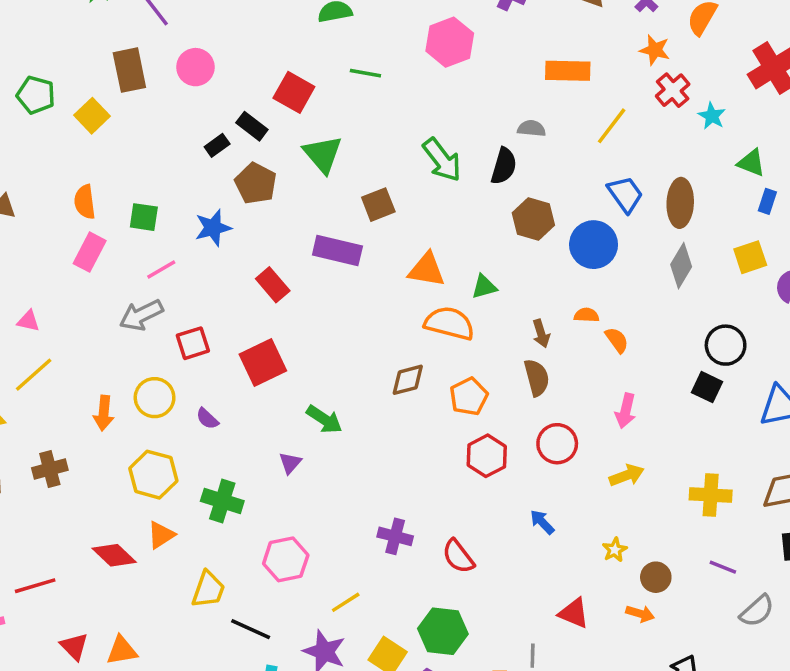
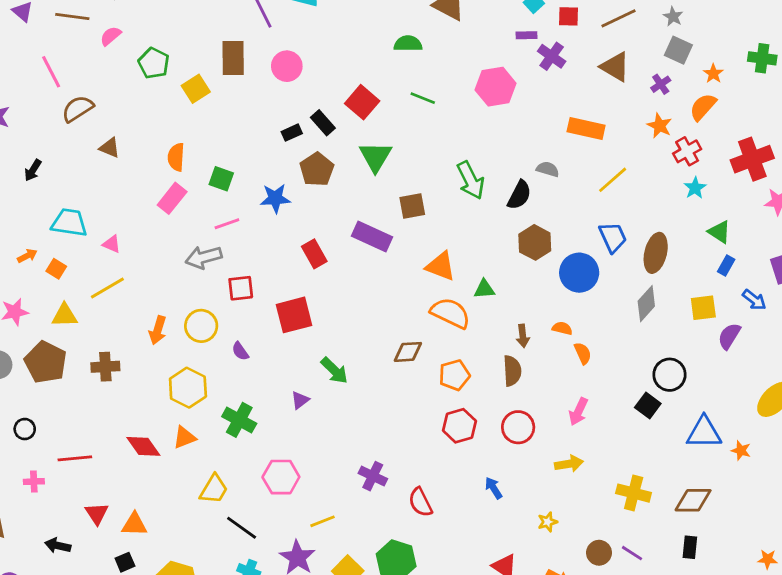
red cross: (673, 90) -> (687, 151), moved
brown circle: (656, 577) -> (599, 553), moved

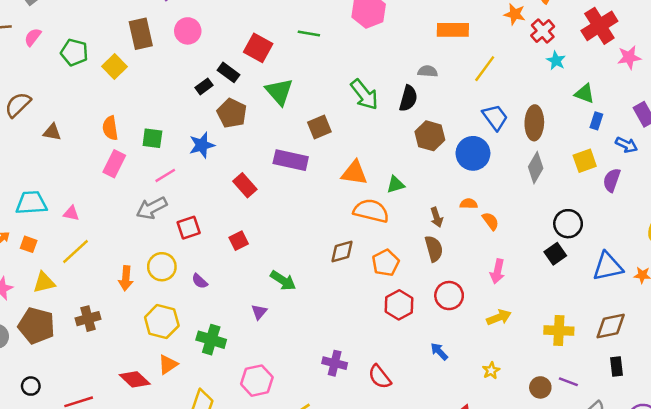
red square: (294, 315) -> (239, 241), size x0.6
black square: (648, 406) -> (555, 254), turned 30

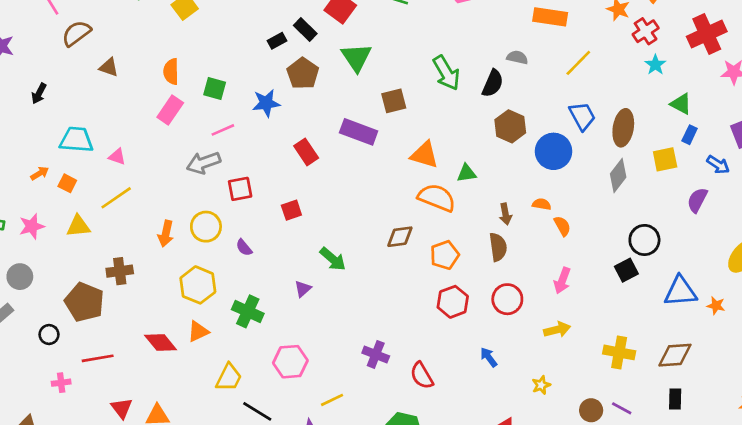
yellow square: (585, 161) -> (665, 159), moved
brown pentagon: (36, 326) -> (84, 302), moved

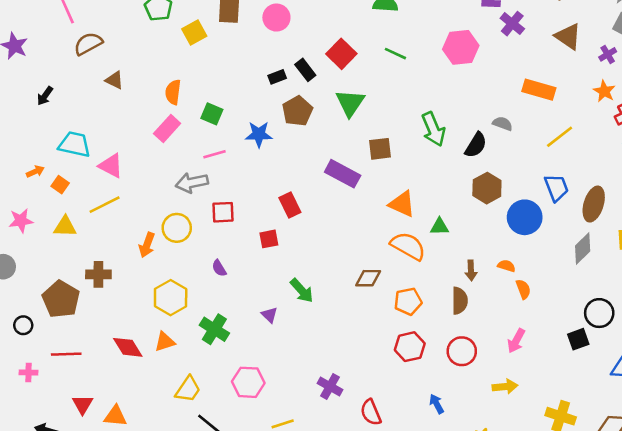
red rectangle: (306, 152) -> (290, 205), moved
pink triangle: (117, 157) -> (111, 166), size x1.5
yellow circle: (206, 227) -> (177, 228), moved
purple triangle: (303, 289) -> (269, 315), turned -42

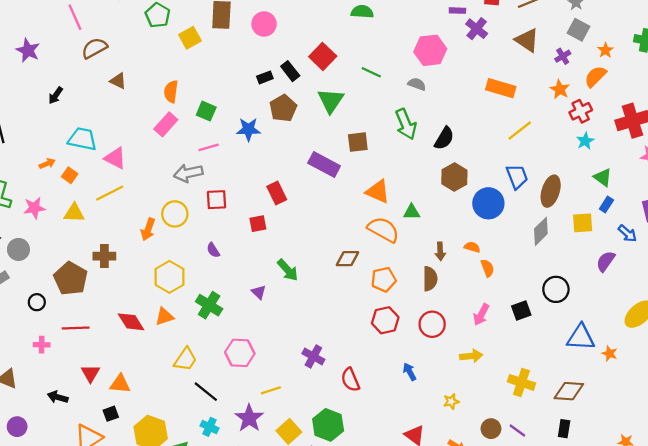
green line: (395, 54) -> (371, 72), moved
gray semicircle: (502, 124) -> (417, 84), moved
black square: (578, 339) -> (521, 311), moved

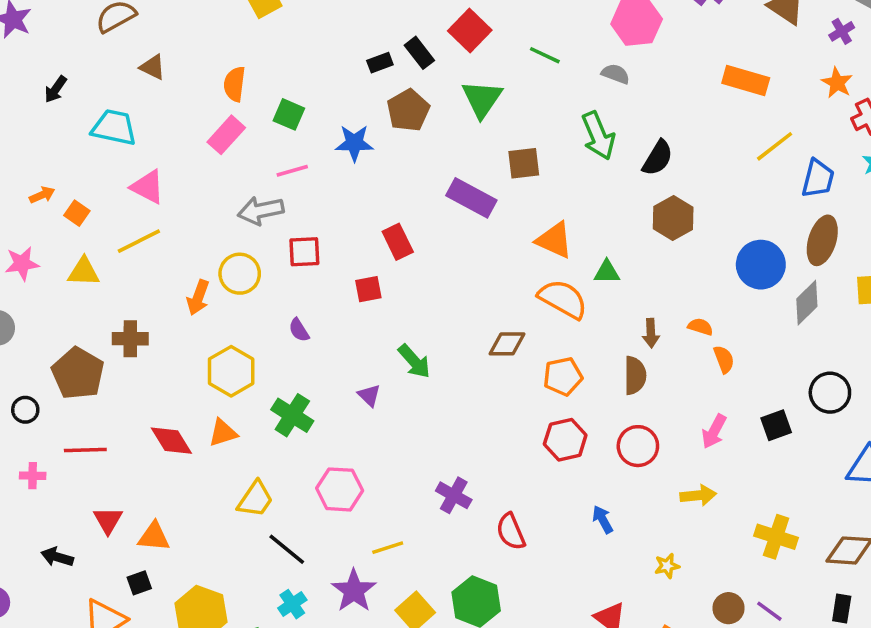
cyan trapezoid: (82, 139) -> (114, 127), moved
blue trapezoid: (517, 177) -> (818, 179), moved, turned 35
blue circle: (488, 203) -> (761, 265), moved
cyan cross: (209, 427) -> (292, 604), turned 30

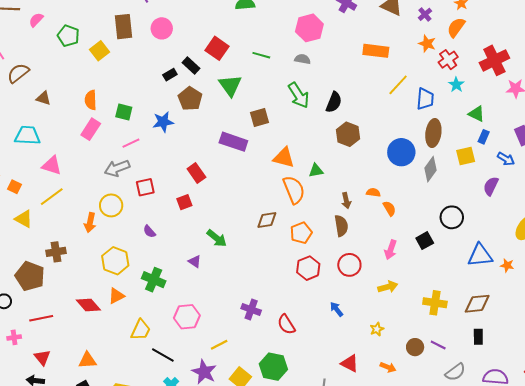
yellow triangle: (84, 272) -> (24, 219), turned 36
orange semicircle: (563, 299) -> (294, 190), turned 48
red triangle: (108, 520) -> (42, 357), moved

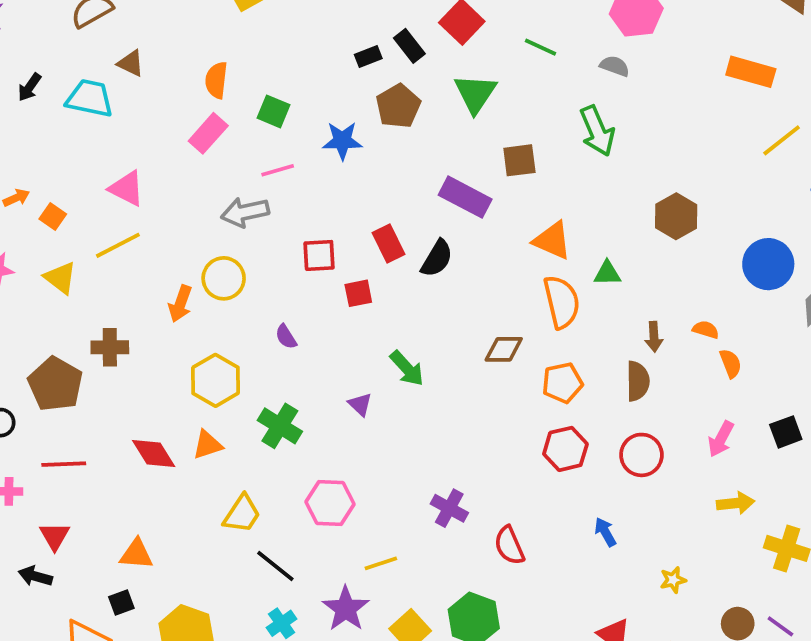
black semicircle: (334, 102) -> (437, 258), moved
cyan trapezoid: (27, 135) -> (90, 98), moved
red square: (145, 187) -> (319, 255), moved
yellow arrow: (388, 287) -> (735, 503), moved

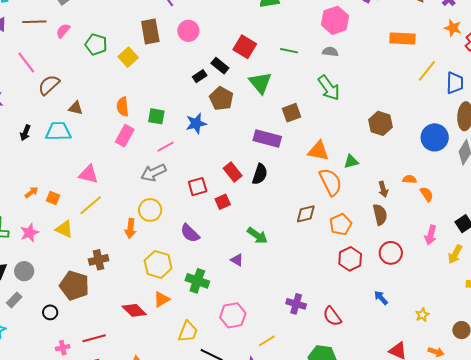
purple semicircle: (286, 337) -> (190, 233), size x1.5
red line: (64, 464) -> (94, 338), moved
yellow arrow: (735, 503) -> (455, 254), moved, turned 138

